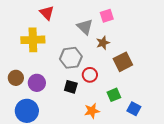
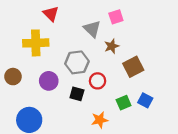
brown circle: (16, 78) -> (13, 77), moved
purple circle: (37, 83) -> (49, 81), moved
blue square: (134, 109) -> (145, 100), moved

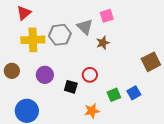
red triangle: (51, 14) -> (24, 13), moved, turned 35
gray hexagon: (77, 62) -> (60, 35), moved
brown square: (133, 67) -> (151, 62), moved
blue square: (145, 100) -> (134, 93), turned 32

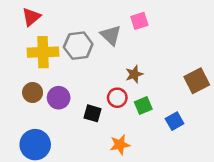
brown star: (103, 43) -> (134, 74), moved
brown circle: (12, 71) -> (33, 92), moved
green square: (114, 95) -> (143, 106), moved

